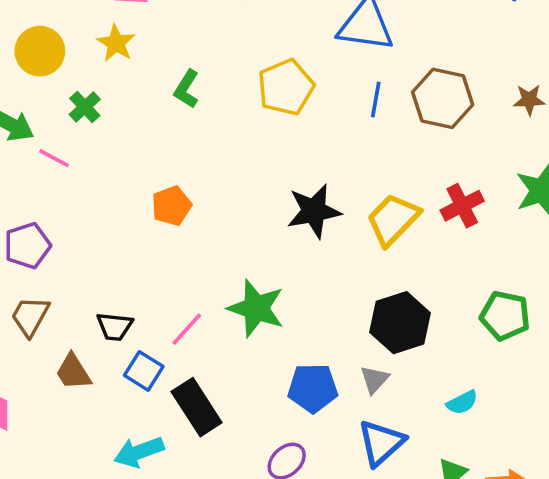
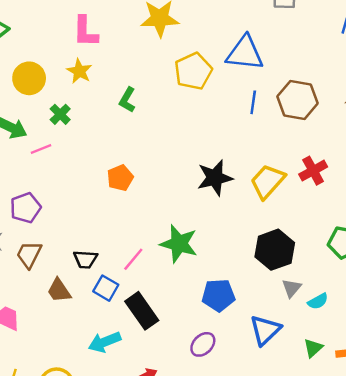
yellow pentagon: (286, 87) -> (193, 71), moved
pink line: (54, 158) -> (41, 149), turned -48
gray triangle: (375, 379) -> (292, 288), moved

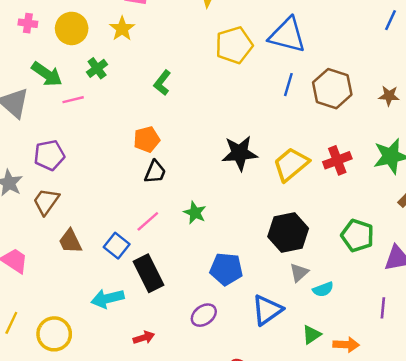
green L-shape: (127, 100) -> (162, 83), moved
green star: (179, 244) -> (195, 213), size x0.6
black trapezoid: (85, 259) -> (155, 172), moved, turned -80

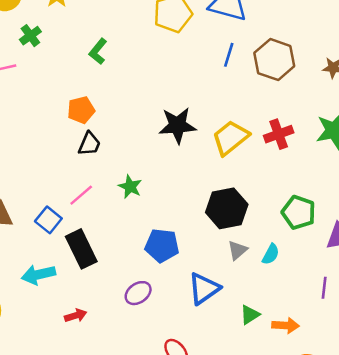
cyan semicircle: (323, 289) -> (271, 254), moved, turned -42

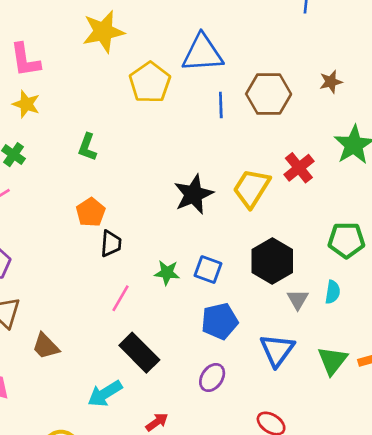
blue square: (48, 220) -> (208, 270), moved
green triangle: (250, 315) -> (333, 361), size x1.4

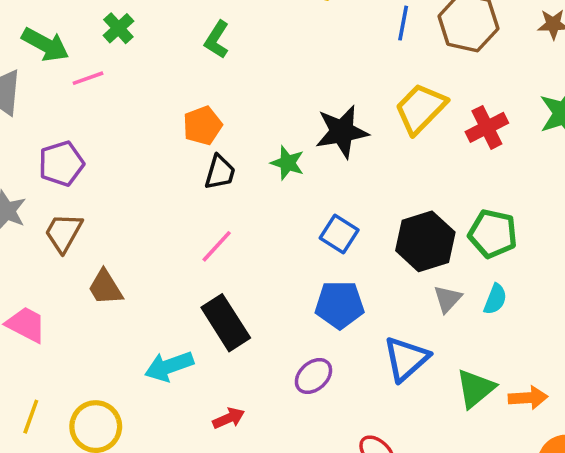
yellow trapezoid: (251, 188) -> (421, 109), moved
green pentagon: (346, 240) -> (493, 234), moved
green star: (167, 273) -> (287, 163), moved

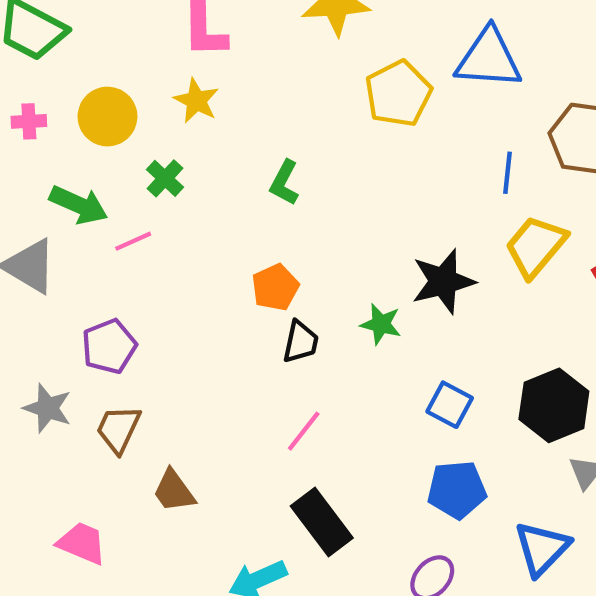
blue line: (403, 23) -> (508, 173), moved

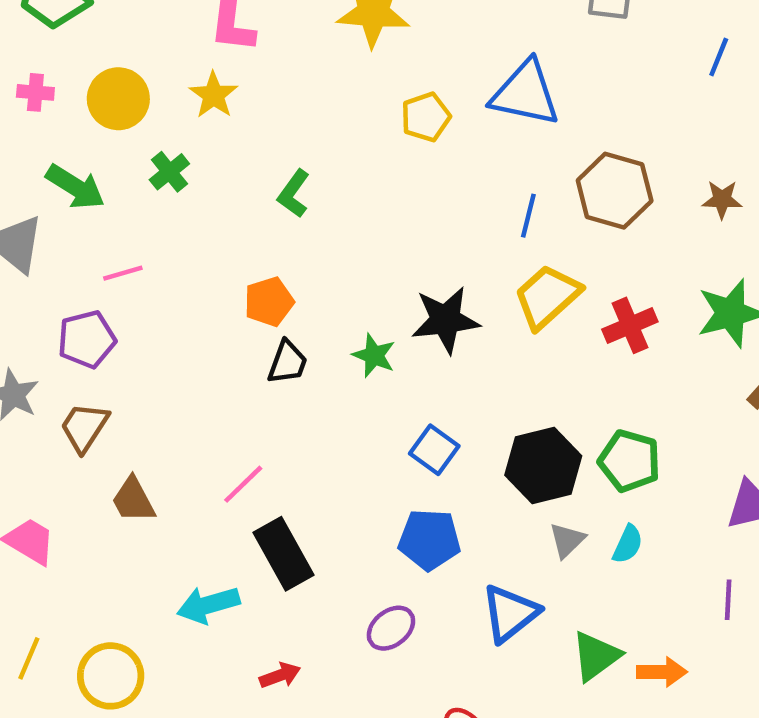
yellow pentagon: (398, 94) -> (426, 117), size x0.7
pink line: (133, 241) -> (123, 273), moved
pink line: (304, 431) -> (243, 484), moved

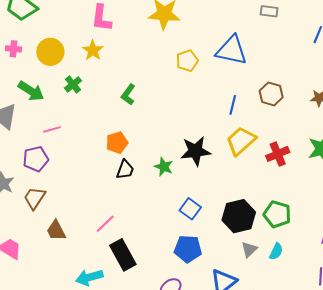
brown hexagon: (615, 191) -> (271, 94), size x0.7

